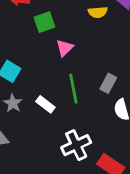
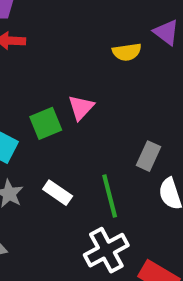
green square: (44, 22) -> (46, 123), moved
green line: (73, 89) -> (110, 196), moved

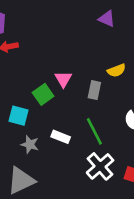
yellow semicircle: (127, 52) -> (116, 70), moved
gray rectangle: (148, 156) -> (94, 90), moved

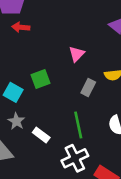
pink triangle: (63, 79) -> (77, 54), moved
white rectangle: (61, 137) -> (41, 135), moved

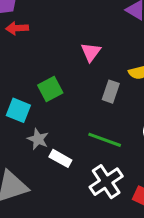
gray star: (16, 121) -> (38, 139), moved
green line: (78, 125) -> (105, 140), turned -50

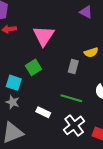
pink triangle: (91, 52) -> (44, 36), moved, size x1.6
gray star: (38, 139) -> (13, 102), moved

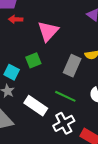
gray rectangle: (73, 66) -> (72, 66), size x1.5
white rectangle: (43, 112) -> (36, 106), size x1.6

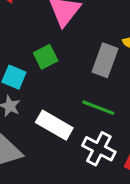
white cross: (64, 123) -> (99, 149), turned -30

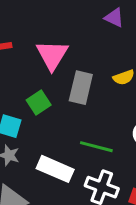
gray rectangle: (105, 60) -> (81, 88), moved

